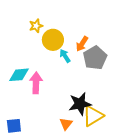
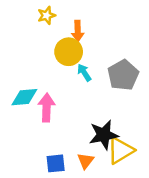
yellow star: (36, 26) -> (47, 15), moved
orange arrow: (82, 44) -> (78, 31), moved, turned -35
blue square: (14, 126) -> (56, 163), moved

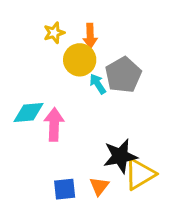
yellow star: (47, 15) -> (54, 33), moved
gray pentagon: (123, 75) -> (123, 75), moved

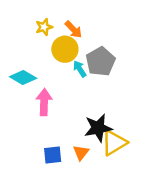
orange arrow: (90, 36) -> (74, 30), turned -42
cyan diamond: (28, 112) -> (23, 77), moved, turned 35

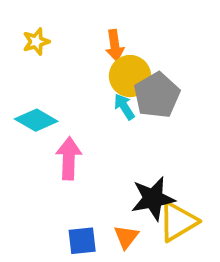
yellow star: (44, 27) -> (36, 42), moved
orange arrow: (74, 30) -> (115, 45), turned 36
yellow circle: (65, 49) -> (130, 76), moved

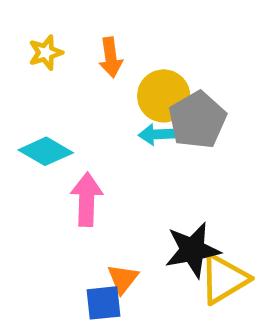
orange arrow: (115, 45) -> (111, 57), moved
cyan arrow: (124, 107) -> (156, 134), turned -60
orange triangle: (126, 237) -> (123, 279), moved

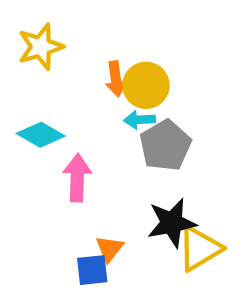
yellow star: (46, 53) -> (41, 47), size x1.5
orange arrow: (111, 57) -> (116, 79), moved
gray pentagon: (197, 120) -> (165, 145), moved

